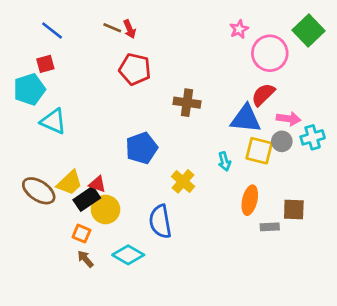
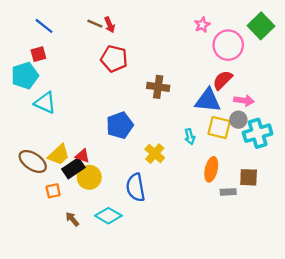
cyan cross: (313, 137) -> (258, 133), moved, size x1.4
orange square: (81, 234) -> (53, 191), moved, turned -35

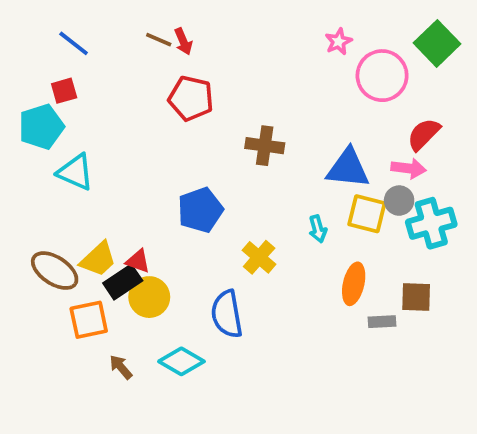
red semicircle: (223, 80) -> (424, 134), moved
orange square: (53, 191) -> (89, 320), size x1.5

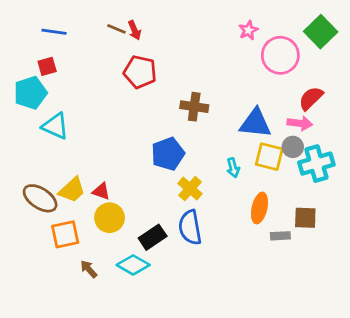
blue line: (74, 43) -> (54, 32), turned -30
blue pentagon: (200, 210) -> (168, 154), moved
black rectangle: (123, 282) -> (153, 237), moved
blue semicircle: (227, 314) -> (190, 227), moved

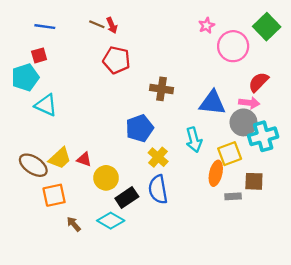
gray circle: (293, 147) -> (243, 122), size x1.5
yellow square: (269, 157) -> (230, 154), moved, turned -35
cyan arrow: (233, 168) -> (194, 140), size x1.5
yellow circle: (110, 218) -> (106, 178), moved

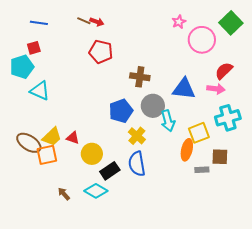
red arrow: (112, 25) -> (97, 22), turned -48
gray circle: (243, 122) -> (153, 106), moved
orange square: (54, 195) -> (47, 155), moved

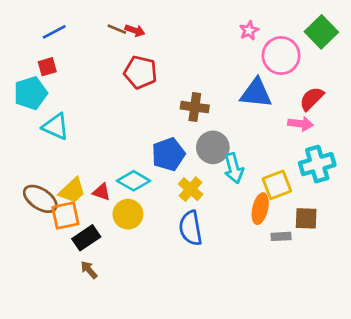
blue line: (39, 23) -> (54, 32), turned -36
blue triangle: (184, 89) -> (256, 93), moved
black rectangle: (110, 171) -> (86, 238), moved
cyan diamond: (96, 191) -> (134, 181), moved

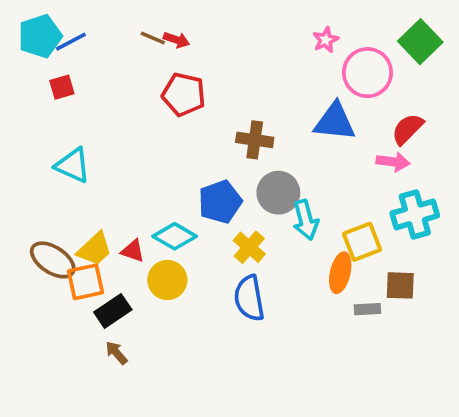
cyan pentagon: (31, 93) -> (40, 36), moved

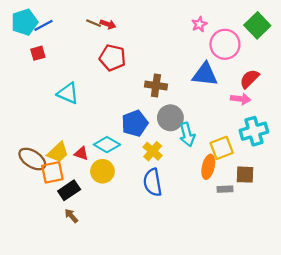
cyan triangle: (73, 165) -> (68, 93), moved

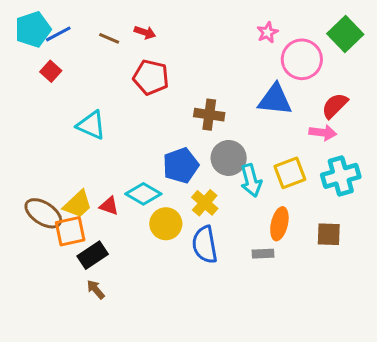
brown line: (94, 23) -> (109, 38), moved
red square: (38, 53) -> (51, 71), turned -32
yellow square: (222, 148) -> (290, 173), moved
yellow circle: (102, 171) -> (166, 224), moved
gray rectangle: (225, 189) -> (263, 254), moved

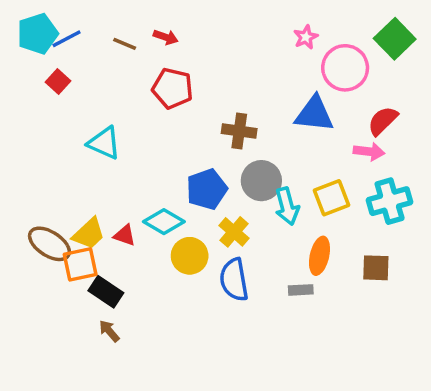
black rectangle: (93, 255) -> (106, 292), turned 68

